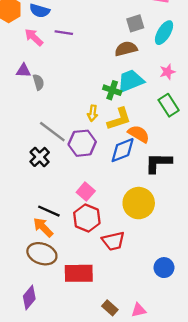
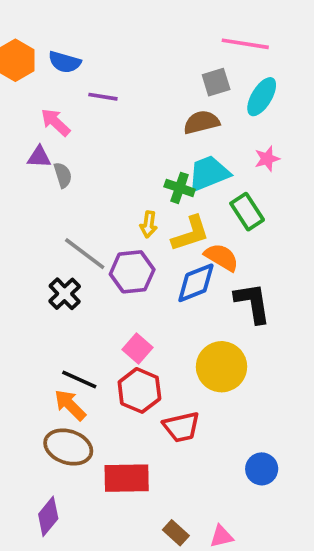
pink arrow: (34, 37) -> (55, 122), moved
green rectangle: (169, 105) -> (247, 212), moved
black L-shape: (158, 163) -> (253, 303), turned 80

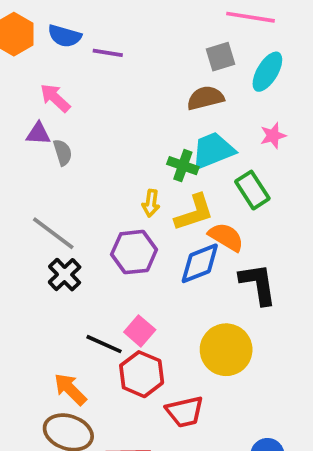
purple line: (103, 97) -> (108, 53), moved
gray line: (85, 254) -> (53, 233), moved
black line: (79, 379) -> (104, 344), moved

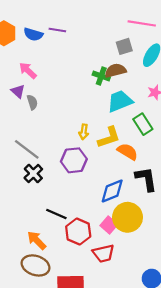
purple line: (108, 53) -> (57, 30), moved
purple triangle: (38, 134) -> (18, 91), turned 40
green cross: (183, 166) -> (101, 76), moved
blue diamond: (200, 263) -> (112, 191), moved
pink square: (140, 331) -> (109, 225), moved

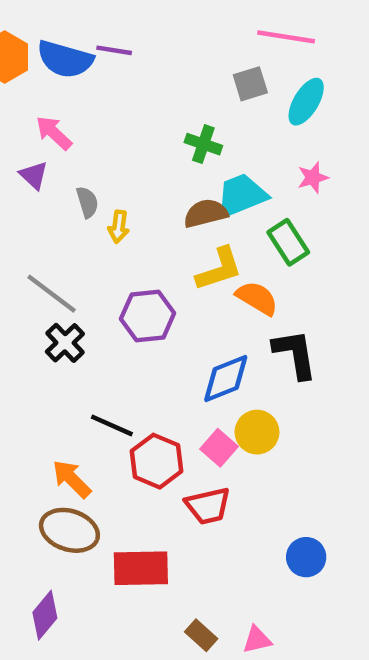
blue semicircle: (33, 34) -> (65, 59), size x1.4
brown semicircle: (115, 71) -> (206, 213), moved
gray semicircle: (32, 102) -> (87, 202), moved
yellow arrow: (84, 132) -> (119, 227), moved
yellow circle: (128, 217) -> (257, 432), size x0.7

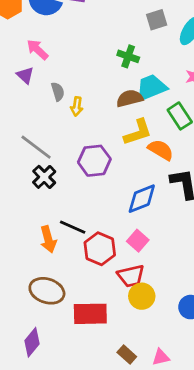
yellow circle: (257, 432) -> (142, 296), moved
orange arrow: (72, 479) -> (48, 239), moved, turned -150

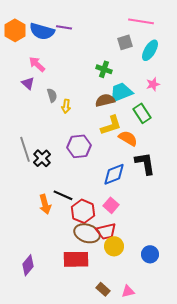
gray line: (36, 147) -> (25, 149), moved, turned 35
brown ellipse: (47, 291) -> (87, 233), moved
purple diamond: (32, 342) -> (28, 265), moved

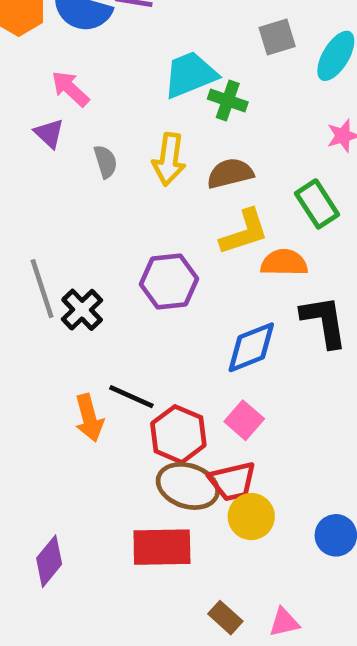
cyan trapezoid: (121, 92) -> (190, 75), moved
yellow arrow: (66, 106) -> (169, 159), moved, size x1.5
orange semicircle: (128, 138) -> (284, 263), turned -30

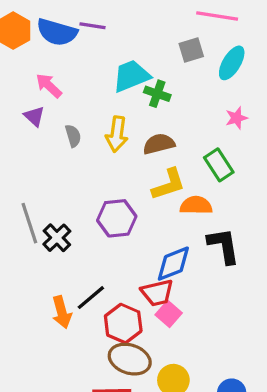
black line: (131, 397) -> (91, 298), turned -64
red trapezoid: (232, 481) -> (157, 293), moved

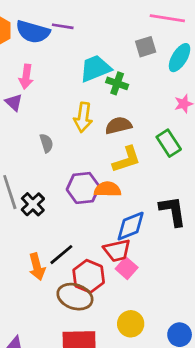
pink arrow: (49, 86) -> (26, 77), turned -125
gray semicircle: (73, 136) -> (46, 143), moved
orange semicircle: (196, 205) -> (108, 189), moved
brown ellipse: (130, 359) -> (75, 297), moved

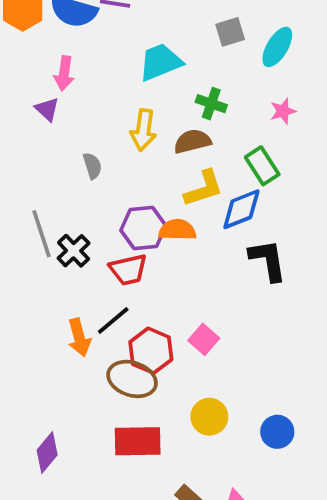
green cross: (117, 83) -> (211, 104), moved
blue diamond: (131, 226) -> (241, 209), moved
red trapezoid: (117, 250) -> (128, 270), moved

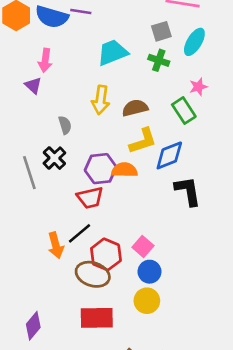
green cross: (211, 104) -> (159, 60), moved
green rectangle: (262, 166) -> (184, 111), moved
black cross: (74, 251) -> (54, 158), moved
blue circle: (277, 432) -> (150, 272), moved

